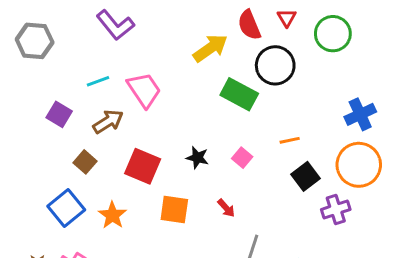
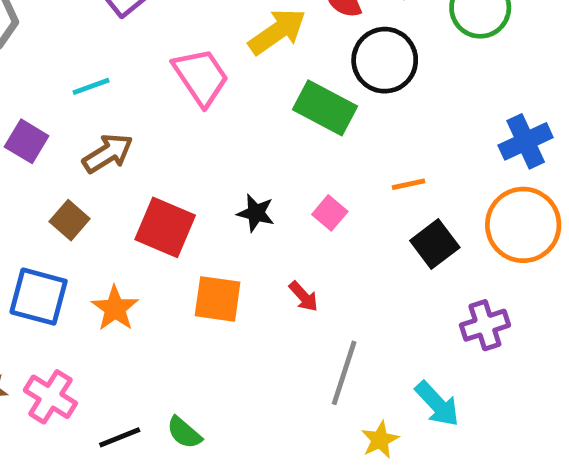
pink trapezoid: (144, 90) -> (201, 77), moved
blue square: (66, 208) -> (39, 297), turned -36
purple cross: (336, 209) -> (485, 325), moved

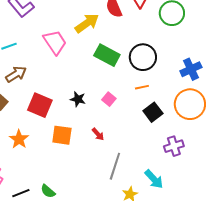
black circle: (385, 60) -> (143, 57), moved

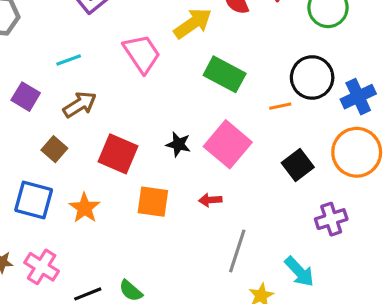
black circle: (143, 57) -> (312, 77), moved
orange line: (142, 87) -> (280, 106), moved
pink square: (109, 99) -> (228, 144), size x2.0
red arrow: (98, 134) -> (210, 200), turned 128

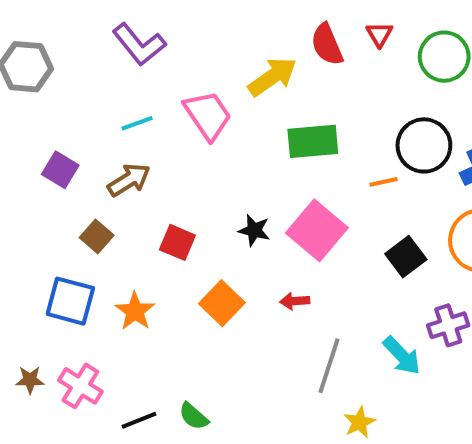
cyan line: (69, 60) -> (137, 123), moved
green rectangle: (225, 74) -> (313, 141), turned -33
red square: (118, 154) -> (177, 242), size x0.7
orange square: (153, 202) -> (222, 303), turned 36
cyan arrow: (299, 272) -> (402, 356), moved

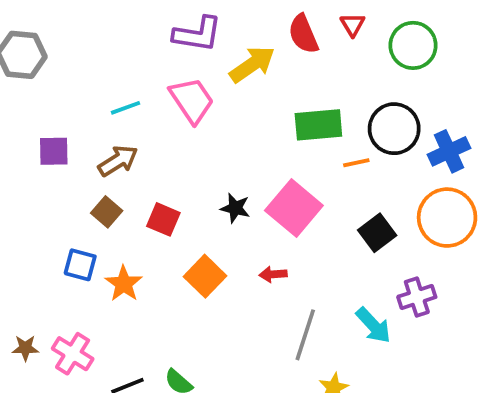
purple L-shape: (139, 44) -> (197, 34), moved, turned -42
green rectangle: (313, 141) -> (318, 125), moved
purple square: (60, 170) -> (54, 151), turned -32
brown square: (97, 236) -> (107, 212), moved
blue square: (70, 301) -> (80, 265), moved, size x0.7

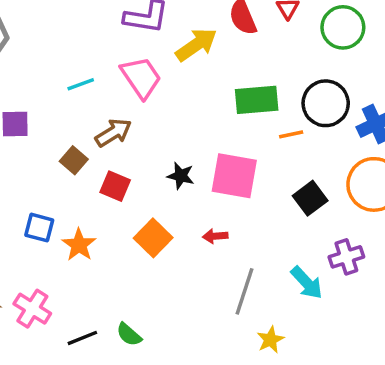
brown arrow: (118, 161) -> (113, 133), moved
pink square: (294, 208) -> (234, 176), turned -30
brown square: (107, 212) -> (74, 160), moved

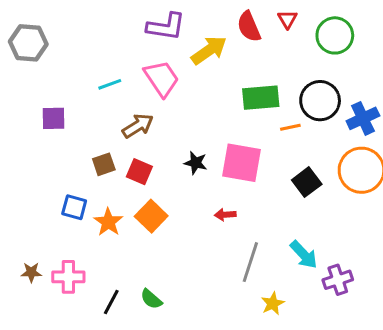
brown square: (74, 160) -> (104, 164), moved, turned 30
orange square: (153, 238) -> (151, 216), moved
purple cross: (346, 257) -> (338, 280), moved
pink cross: (32, 309) -> (68, 277), turned -32
black line: (82, 338) -> (111, 302), turned -40

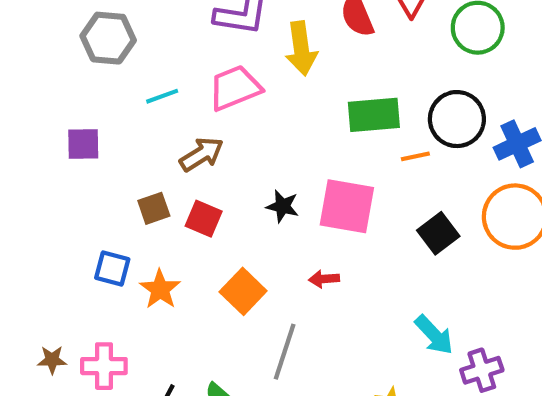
gray hexagon: (28, 43) -> (108, 38), moved
yellow arrow: (209, 50) -> (301, 48), turned 117
pink trapezoid: (162, 78) -> (235, 88), turned -78
orange square: (151, 216) -> (243, 291), moved
gray line: (250, 262) -> (285, 352), moved

